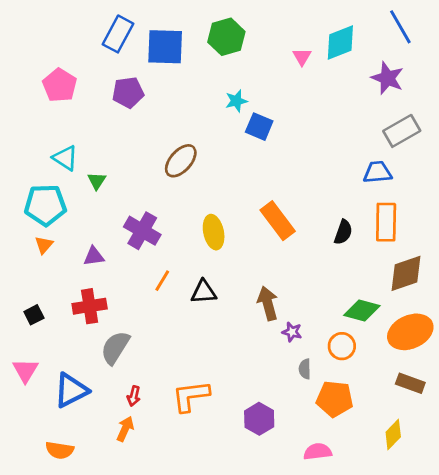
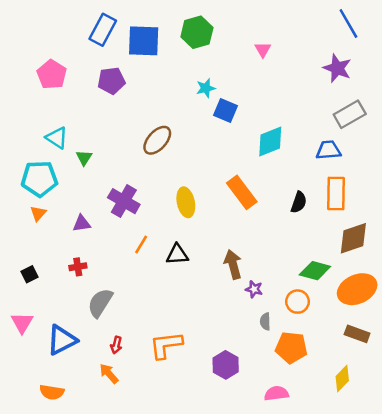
cyan diamond: (340, 43) -> (270, 141), moved
red cross: (90, 306) -> (78, 267), size x0.6
orange arrow: (125, 429) -> (109, 374), turned -65

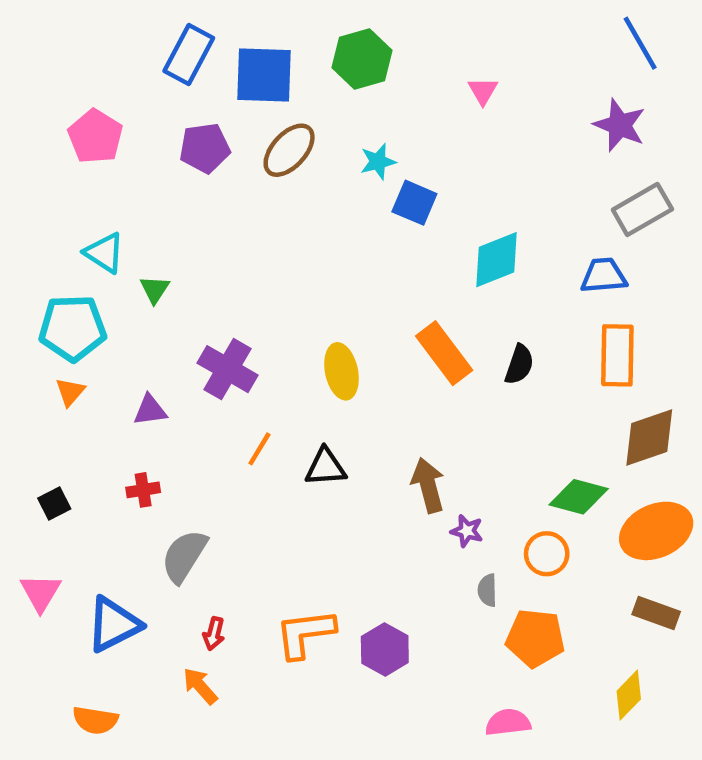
brown ellipse: (157, 140) -> (289, 150), moved
black semicircle: (299, 202) -> (519, 365), moved
purple hexagon: (226, 365) -> (385, 649), moved

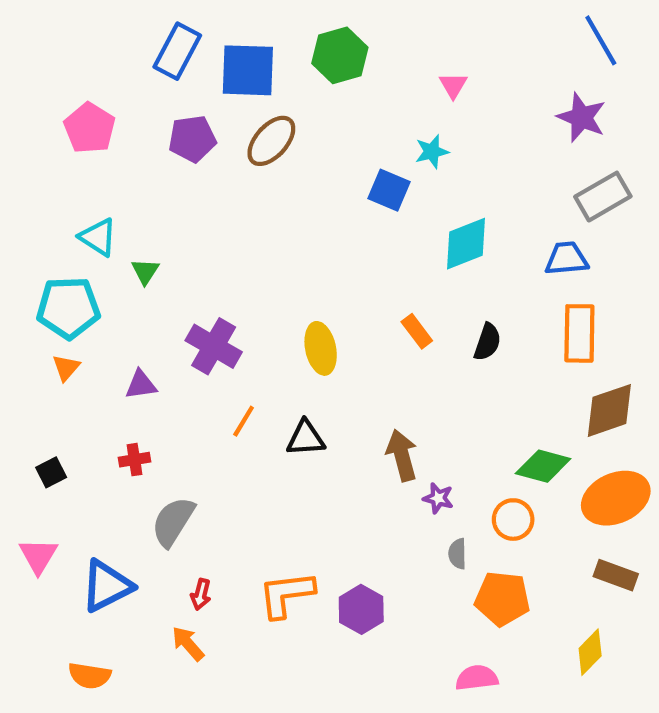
cyan star: (378, 162) -> (432, 152), moved
orange rectangle: (444, 353) -> (417, 331), size x0.6

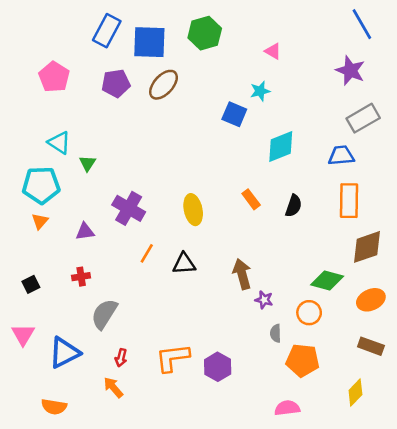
pink triangle: (453, 85) -> (273, 51), turned -30
orange ellipse: (616, 498) -> (371, 300), size x0.7

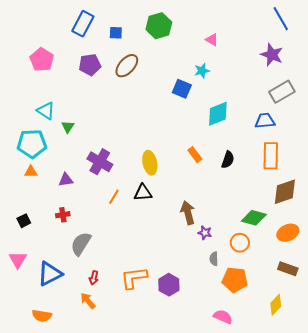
blue square: (149, 42) -> (116, 33), size x0.5
orange triangle: (40, 221) -> (31, 172), turned 48
black triangle: (184, 264) -> (143, 193), moved
pink semicircle: (287, 408) -> (223, 317), turned 30

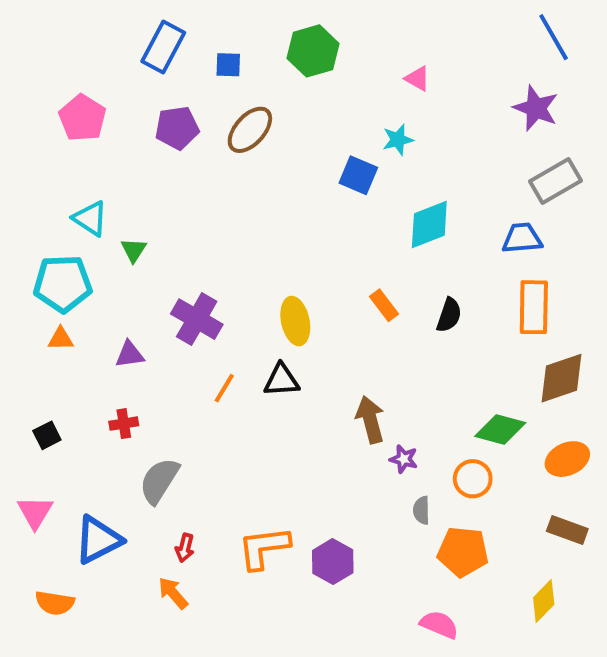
orange semicircle: (42, 316) -> (55, 603), moved

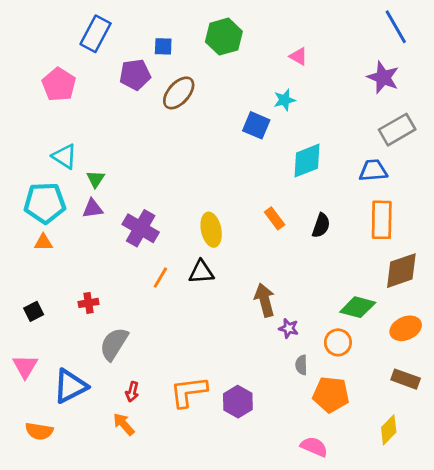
blue rectangle: (163, 47) -> (96, 34), moved
purple pentagon: (177, 128) -> (135, 75), moved
purple triangle: (130, 355) -> (93, 209), moved

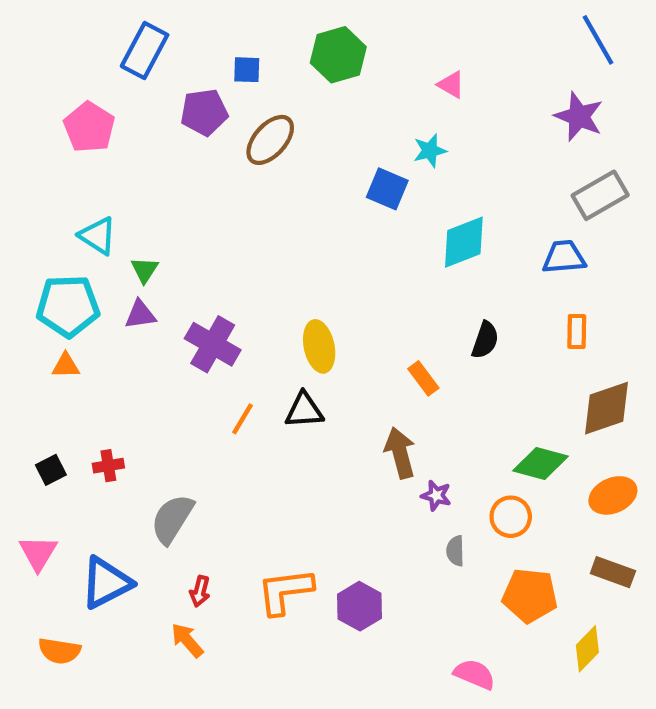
orange rectangle: (275, 218) -> (423, 378), moved
orange rectangle: (382, 220) -> (577, 332), size x0.6
red cross: (89, 303) -> (108, 466), moved
orange pentagon: (331, 395) -> (530, 596), moved

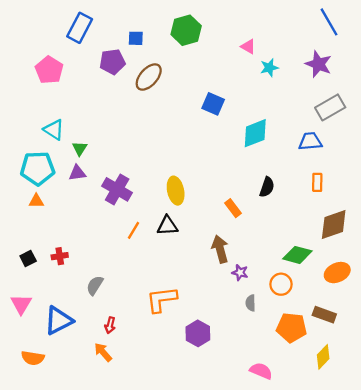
cyan star: (430, 151) -> (269, 68), moved
gray semicircle: (172, 519) -> (95, 285), size x0.7
brown rectangle: (613, 572) -> (324, 315), moved
orange L-shape: (285, 591) -> (162, 299), moved

